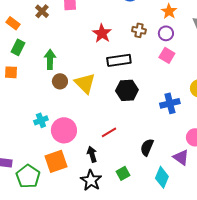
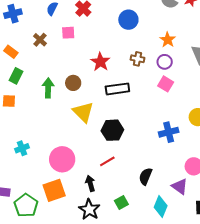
brown circle: (60, 81) -> (73, 83), moved
black hexagon: (127, 90) -> (112, 130), moved
cyan cross: (41, 120) -> (22, 148), moved

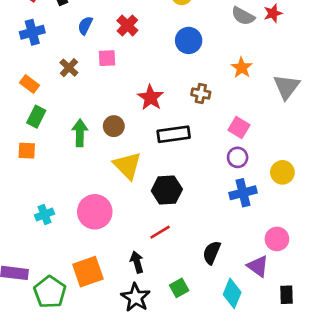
purple circle: (165, 62) -> (238, 157), moved
pink circle: (62, 159) -> (95, 212), moved

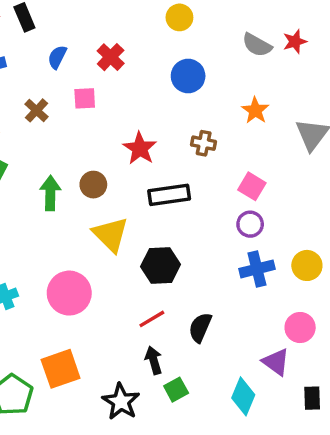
yellow circle: (282, 172) -> (307, 265), moved
black semicircle: (212, 253) -> (200, 328), moved
black arrow: (137, 262) -> (154, 360), moved

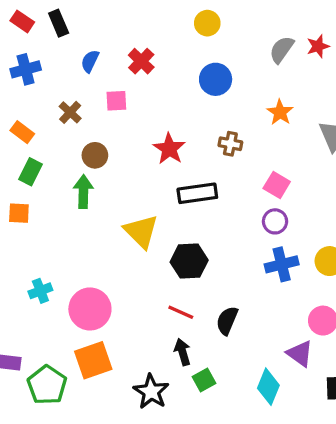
gray semicircle: (257, 45) -> (282, 50), turned 96
brown circle: (93, 185) -> (95, 155), moved
pink circle: (69, 293) -> (90, 309), moved
red line: (152, 319) -> (181, 312), turned 55

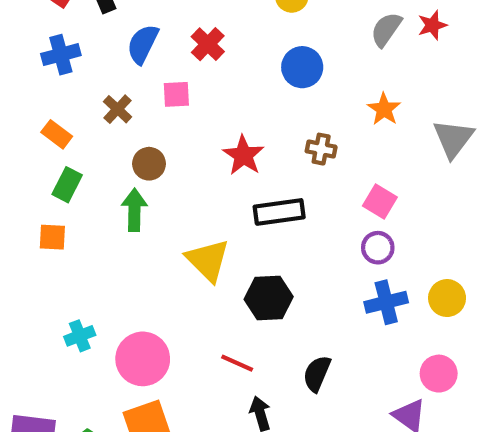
blue semicircle: (90, 61) -> (143, 44), size x1.4
red line: (181, 312) -> (237, 363), moved

